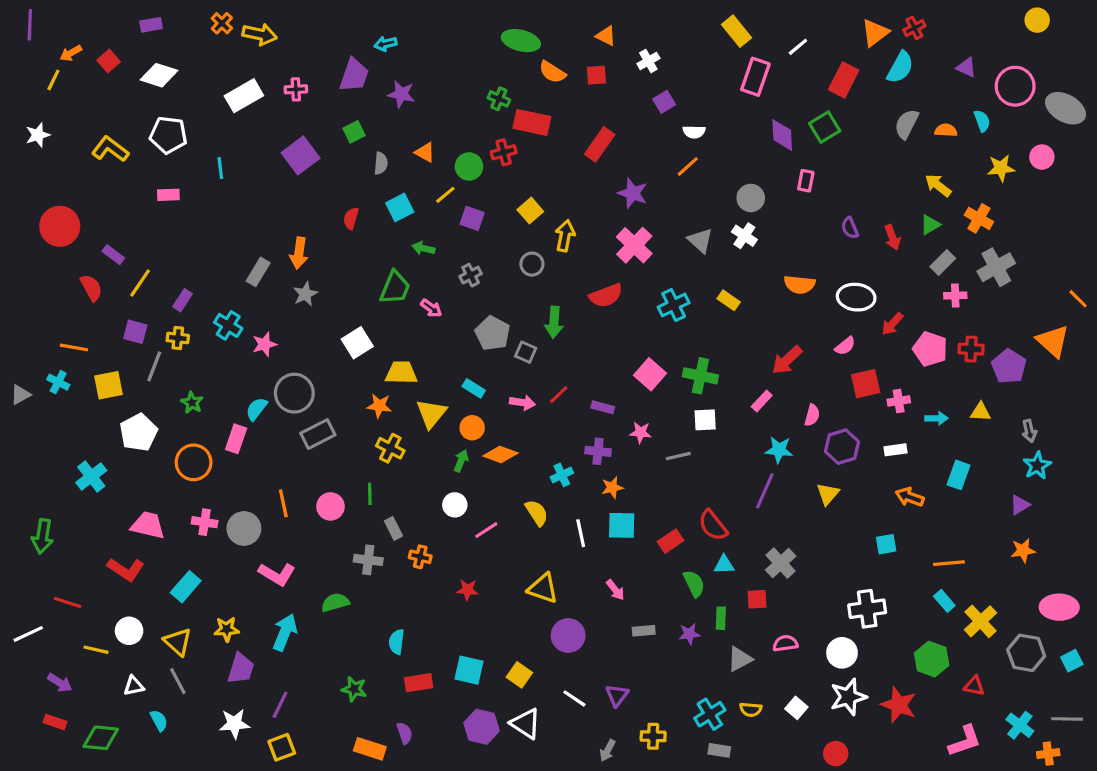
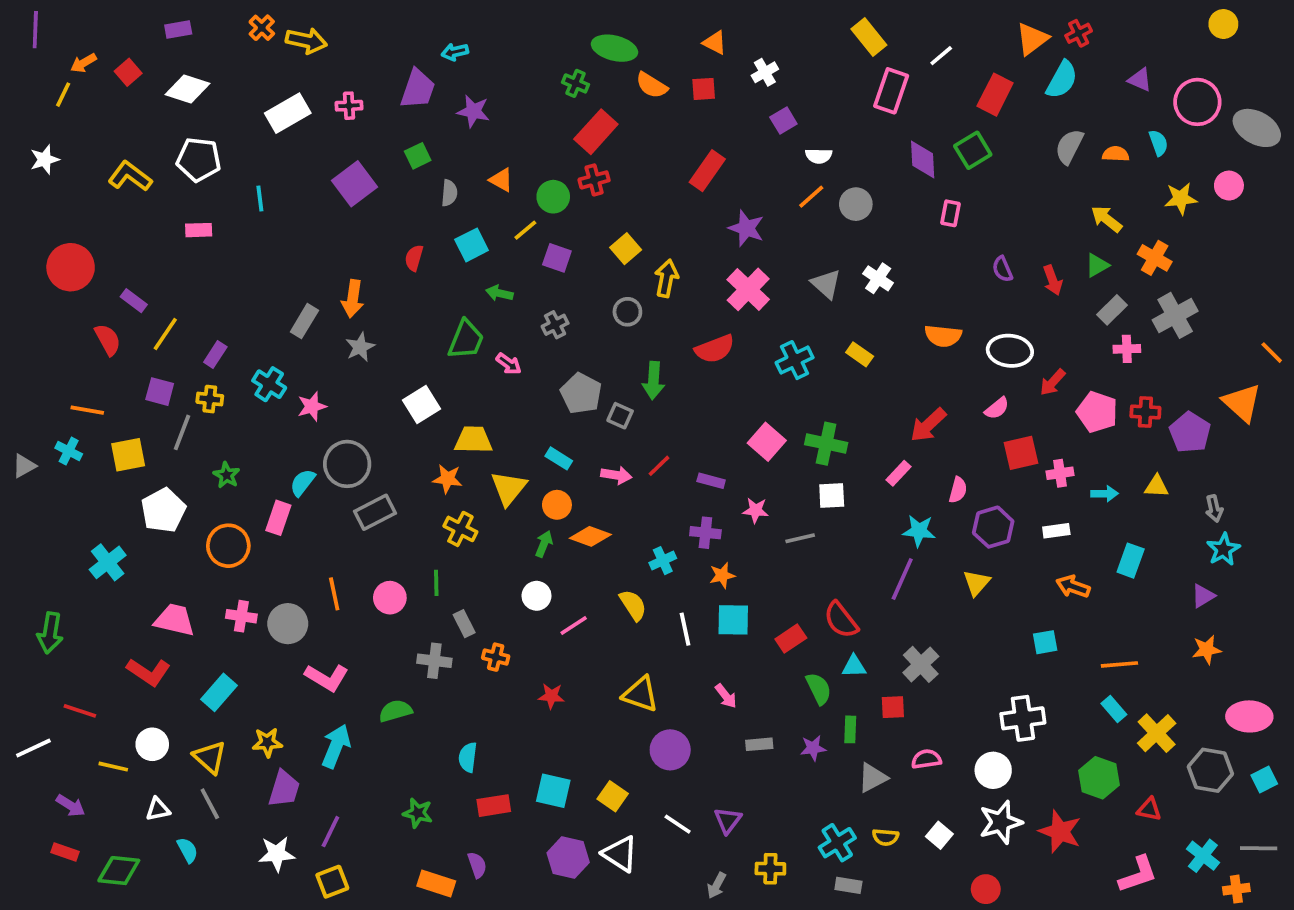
green cross: (499, 99) -> (575, 83), moved
red rectangle: (532, 122) -> (596, 132), moved, turned -60
gray circle: (751, 198) -> (856, 204), moved

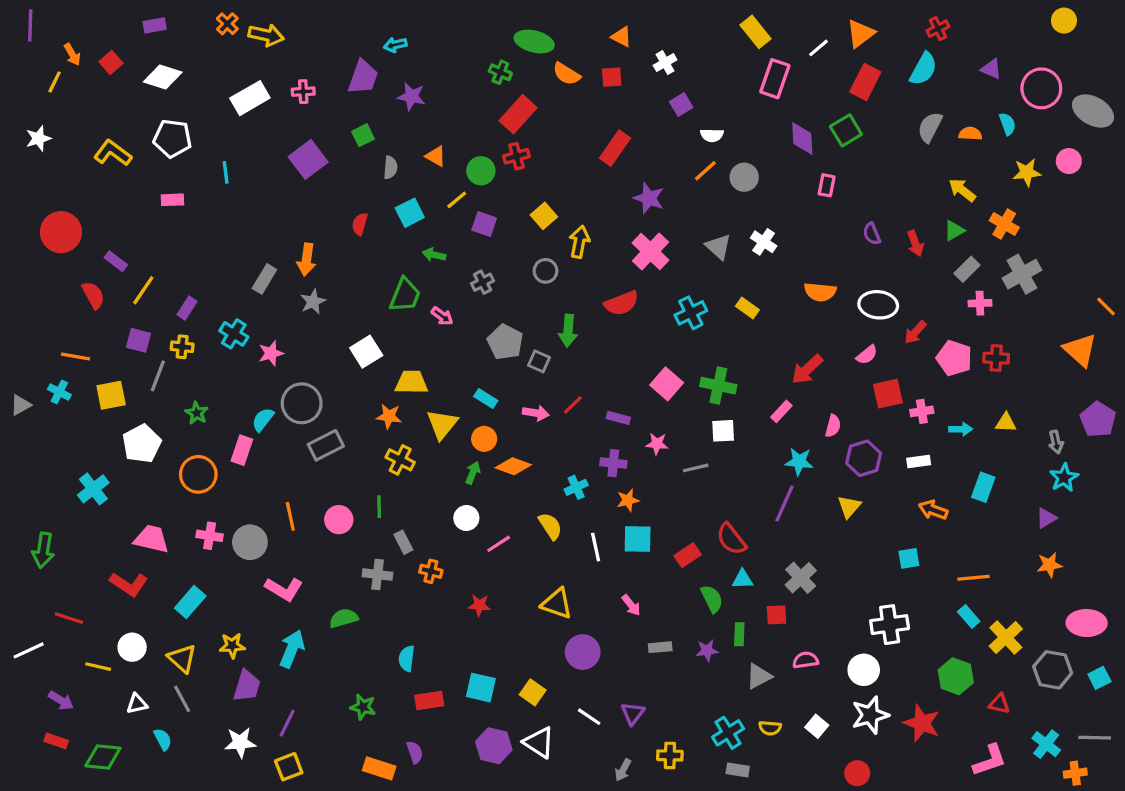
orange triangle: (1032, 39) -> (860, 33), moved
orange arrow: (84, 63) -> (72, 54), turned -90
purple pentagon: (1190, 432) -> (1098, 419), moved

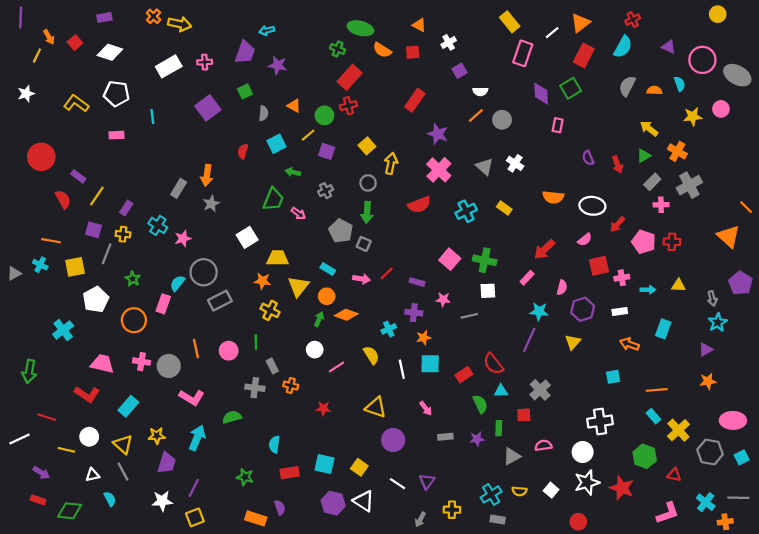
green arrow: (568, 331) -> (367, 212), moved

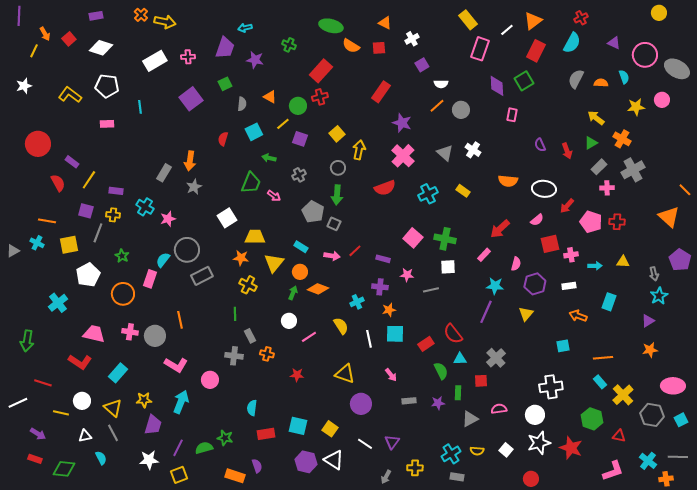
green cross: (338, 49) -> (289, 45), moved
purple rectangle: (126, 208) -> (116, 191), turned 64
pink circle: (229, 351) -> (210, 380), moved
green semicircle: (232, 417) -> (204, 448), moved

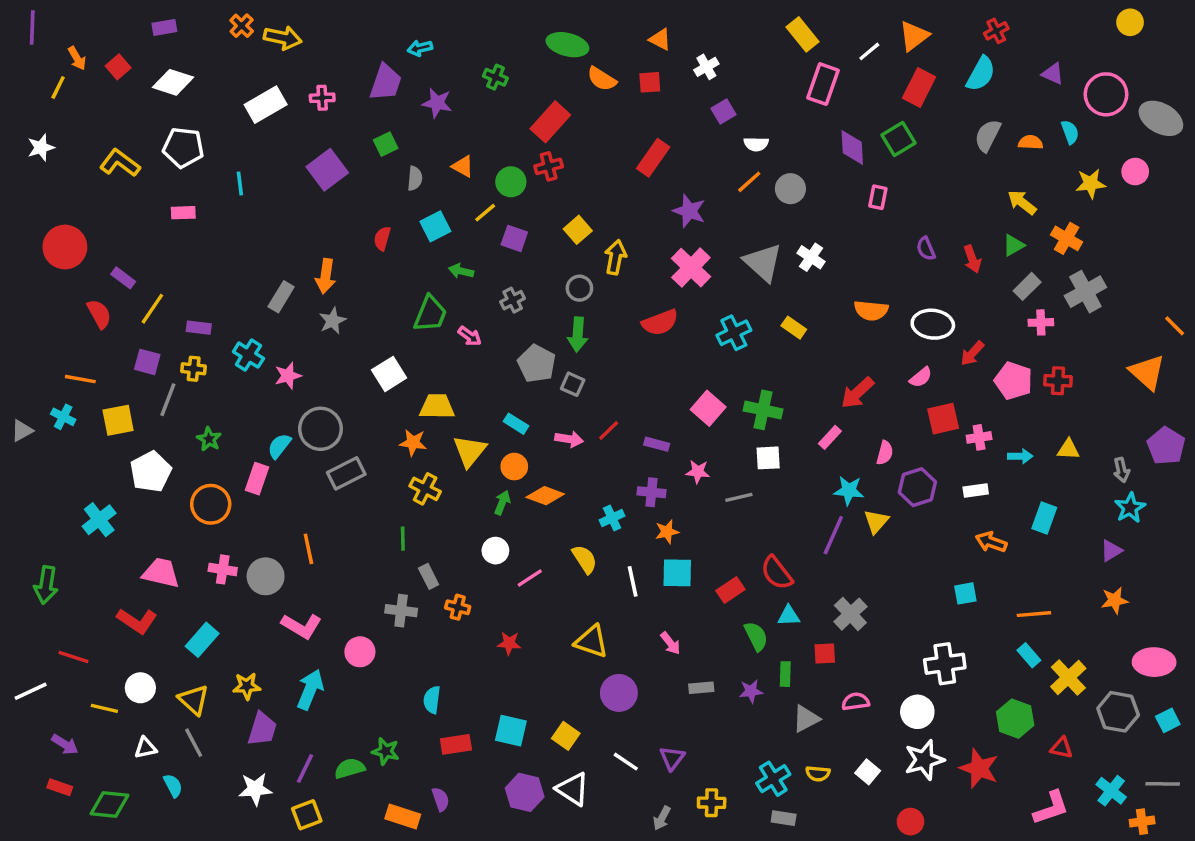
gray triangle: (445, 153) -> (763, 262), size x1.4
yellow triangle: (526, 314) -> (876, 521), moved

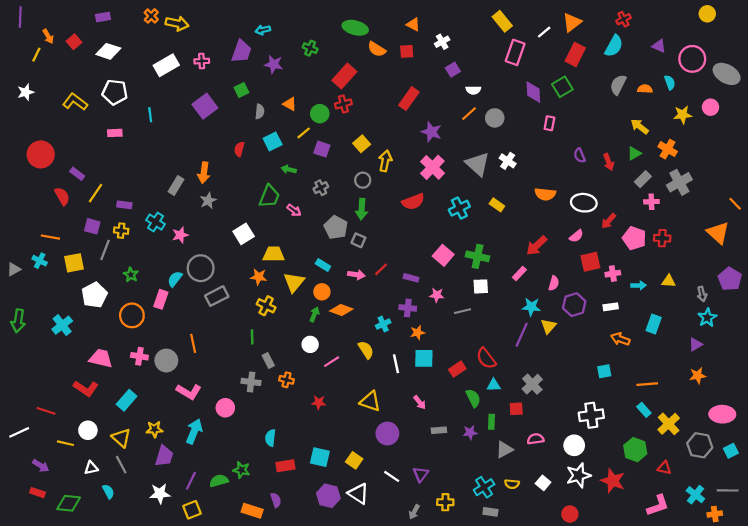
green arrow: (46, 585) -> (18, 321), moved

